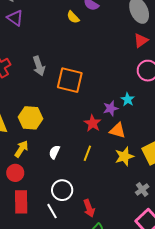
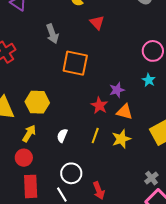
red triangle: (141, 41) -> (97, 23), moved, turned -35
gray arrow: (39, 66) -> (52, 34), moved
cyan star: (128, 99) -> (149, 80), moved
yellow star: (124, 156) -> (121, 139), moved
gray cross: (142, 190) -> (151, 178), moved

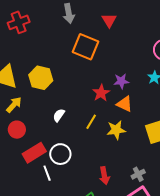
red triangle: (97, 23) -> (109, 20), moved
yellow arrow: (29, 133) -> (14, 105), moved
red rectangle: (31, 186) -> (34, 153), moved, turned 50
red arrow: (99, 191) -> (104, 176), moved

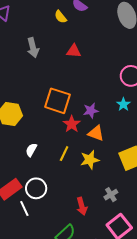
red triangle: (109, 20) -> (74, 51), turned -49
orange square: (85, 47) -> (58, 101), moved
gray cross: (138, 174) -> (111, 195), moved

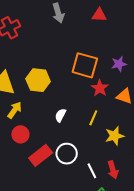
purple star: (91, 111) -> (119, 64), moved
yellow star: (90, 160) -> (115, 136), moved
white line: (24, 208) -> (92, 171), moved

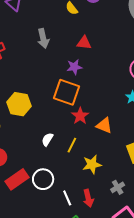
purple star: (119, 64) -> (74, 67), moved
white semicircle: (60, 115) -> (47, 139), moved

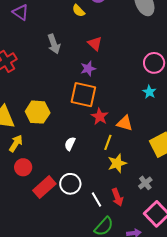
red triangle: (84, 43) -> (95, 44), turned 42
yellow line: (72, 145) -> (108, 142), moved

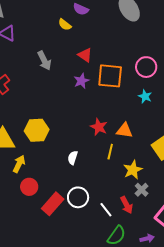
orange square: (83, 95) -> (110, 76), moved
yellow star: (117, 163) -> (133, 170), moved
gray cross: (145, 183) -> (142, 190), moved

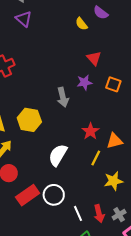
gray arrow: (44, 61) -> (63, 97), moved
orange square: (110, 76) -> (113, 84), size x0.6
orange triangle: (124, 131) -> (115, 141), turned -36
white semicircle: (73, 158) -> (58, 155), size x1.6
gray cross: (142, 190) -> (119, 215), moved

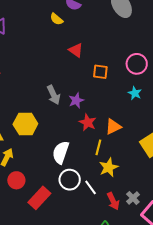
purple star: (84, 82) -> (76, 100), moved
yellow star: (113, 181) -> (109, 167), moved
white circle: (54, 195) -> (70, 180), moved
white line: (78, 213) -> (91, 187), moved

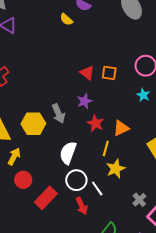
red triangle: (76, 50) -> (87, 73), moved
gray arrow: (54, 95) -> (59, 113), moved
red arrow: (113, 201) -> (82, 206), moved

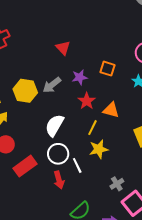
red triangle: (87, 73) -> (63, 48), moved
orange square: (109, 73) -> (107, 69), moved
gray arrow: (59, 113) -> (52, 85), turned 66
orange triangle: (121, 128) -> (111, 110), turned 30

